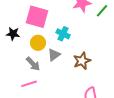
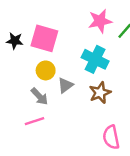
black star: (13, 34) -> (15, 41), moved
cyan cross: (63, 34) -> (95, 59), moved, size x1.5

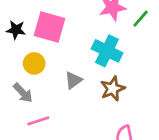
yellow circle: (46, 70) -> (34, 63), moved
gray arrow: (39, 96) -> (23, 93), moved

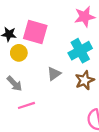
cyan cross: (107, 51) -> (80, 51), turned 35
yellow circle: (34, 63) -> (19, 53), moved

